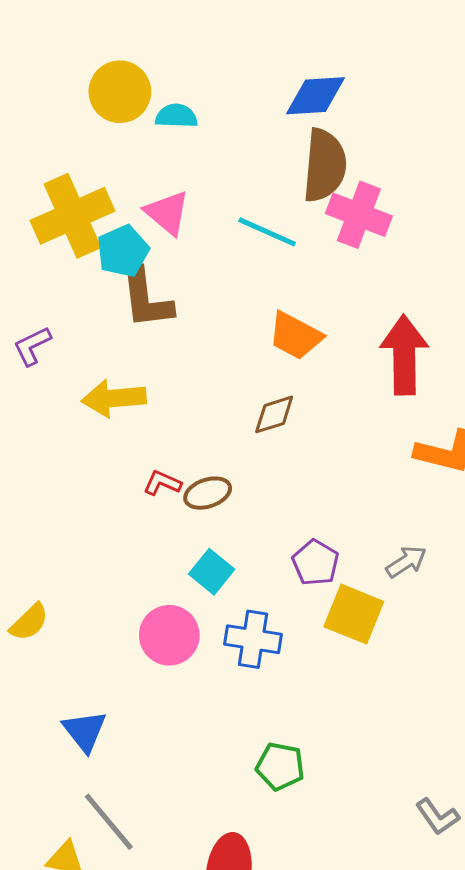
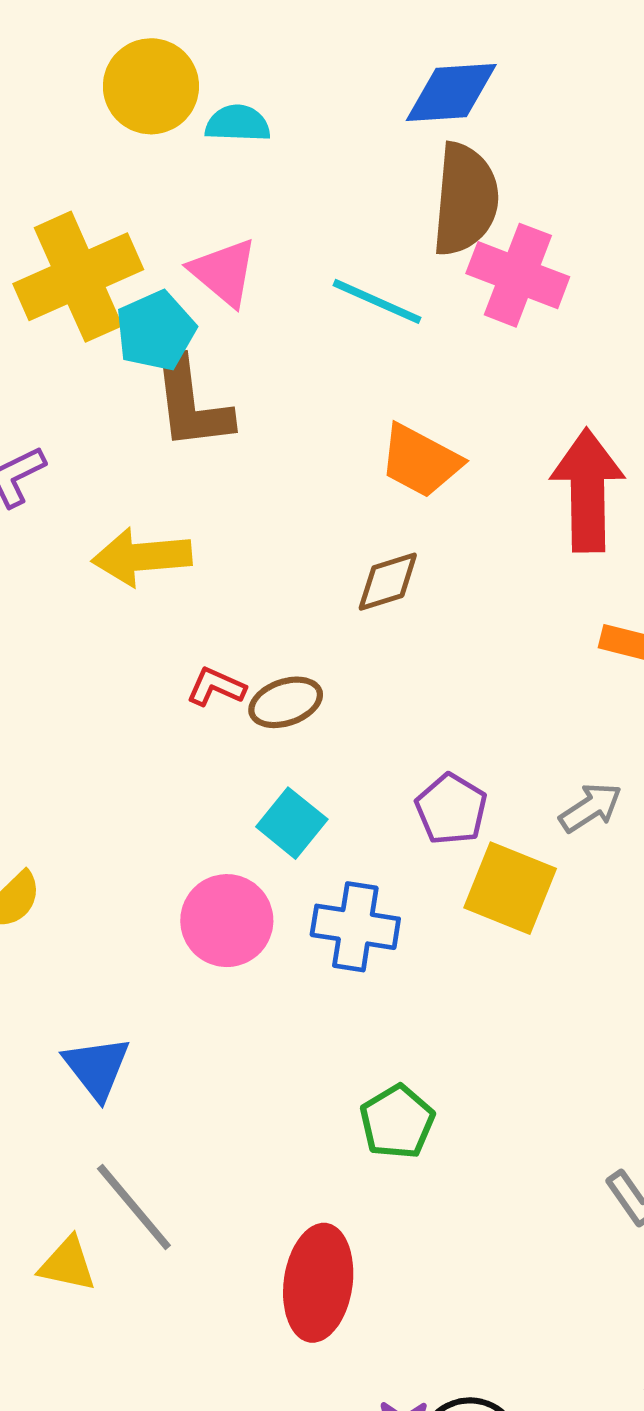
green pentagon: (280, 766) -> (397, 1122), turned 30

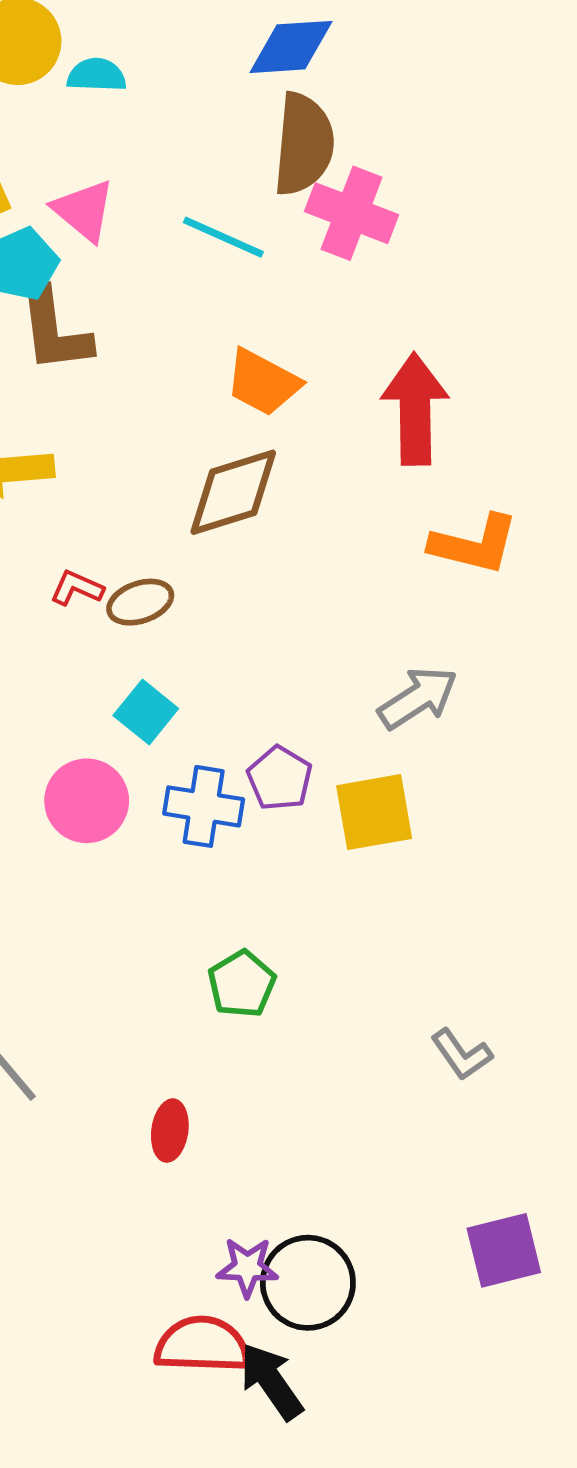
brown diamond: (388, 582) -> (233, 492), size x1.6
gray arrow: (591, 808) -> (418, 698), size x1.4
purple pentagon: (451, 809) -> (280, 778), moved
yellow square: (510, 888) -> (374, 812), moved, turned -32
red ellipse: (318, 1283) -> (170, 1131), size x0.6

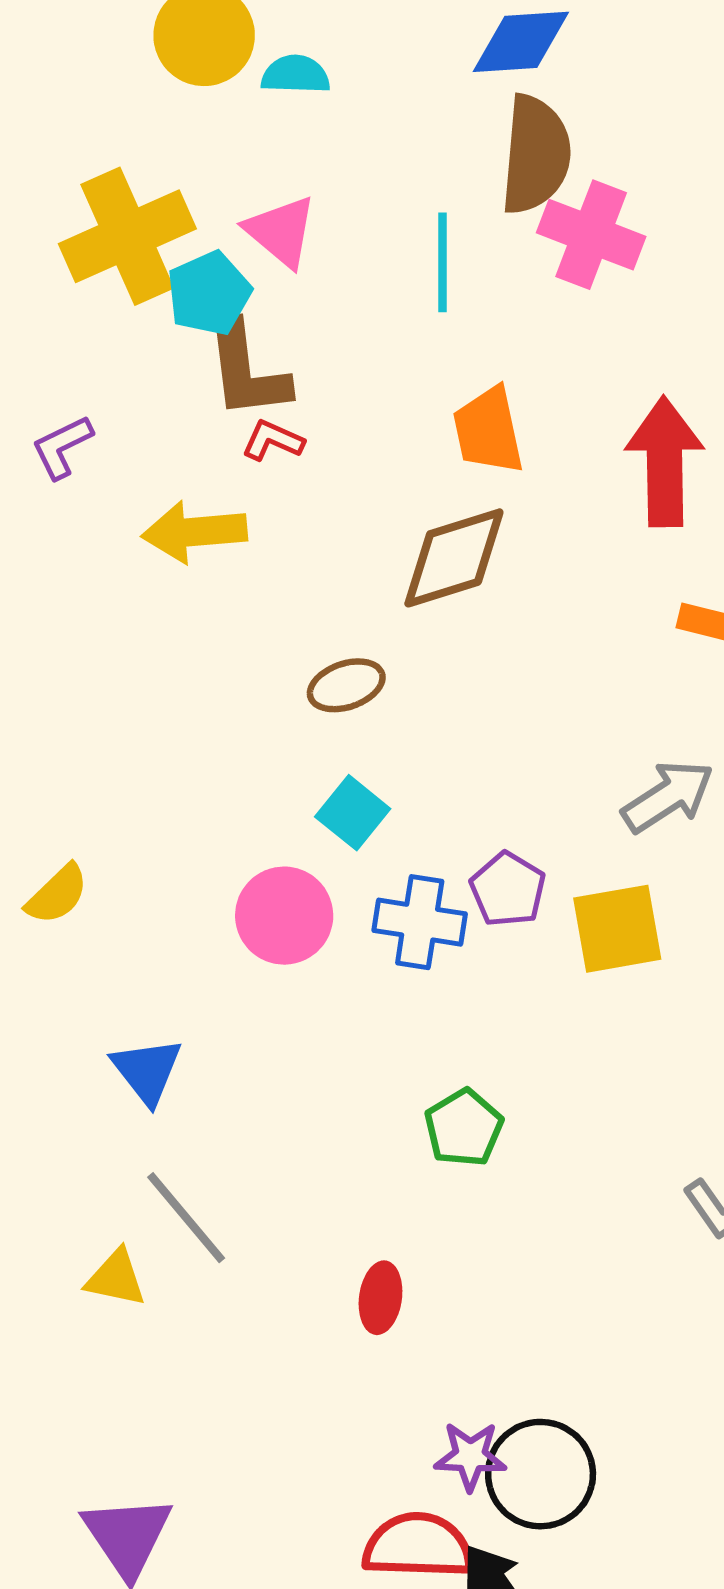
cyan line: (223, 237) -> (443, 262), turned 66
orange trapezoid: (263, 382) -> (488, 431), turned 50
red L-shape: (77, 588) -> (273, 440), moved

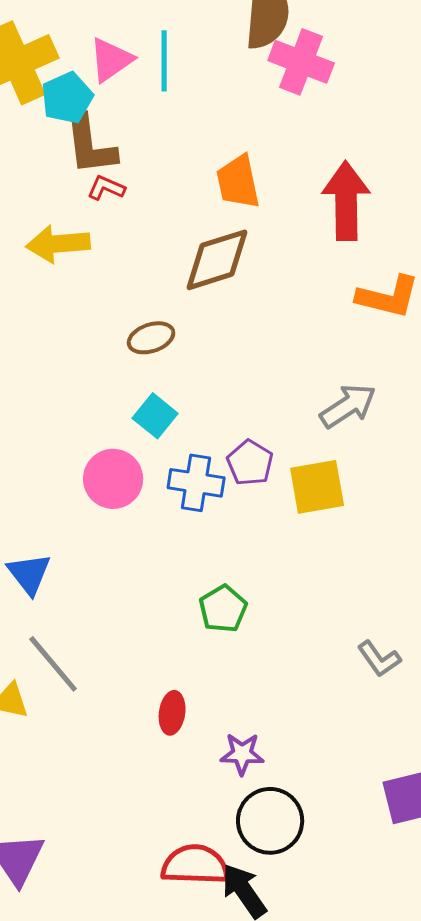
pink triangle: (281, 231) -> (111, 60), turned 45
cyan line: (443, 262) -> (164, 61), moved
purple star: (470, 1456) -> (242, 754), moved

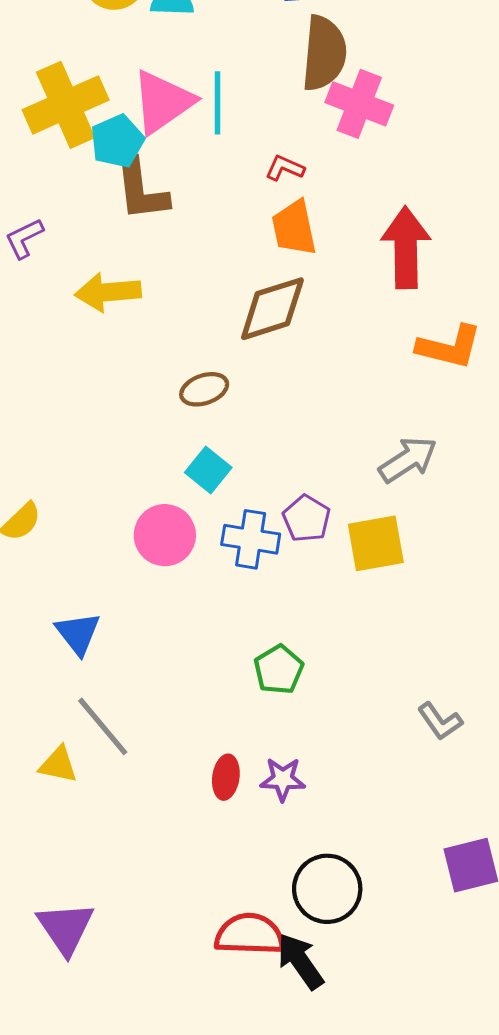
pink triangle: (111, 60) -> (163, 102), size x1.4
red L-shape: (106, 188) -> (285, 168), moved
purple star: (242, 754) -> (283, 779), moved

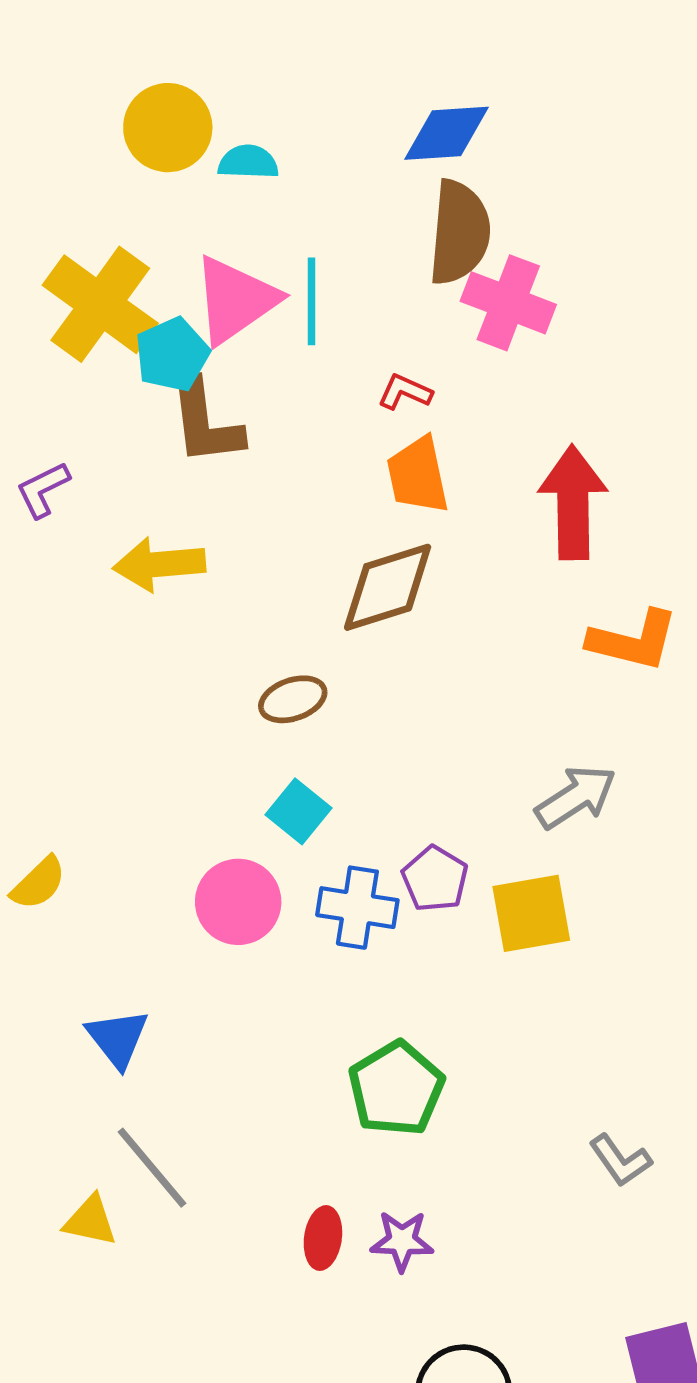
yellow cross: (66, 105) -> (100, 304), turned -30
green pentagon: (279, 670) -> (396, 1089), size x1.4

